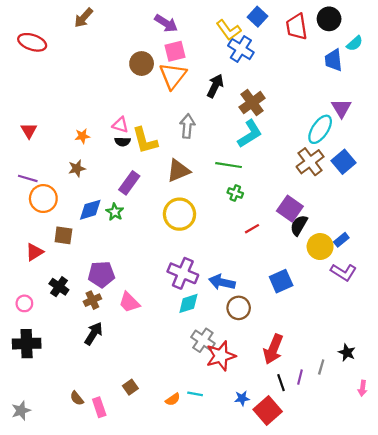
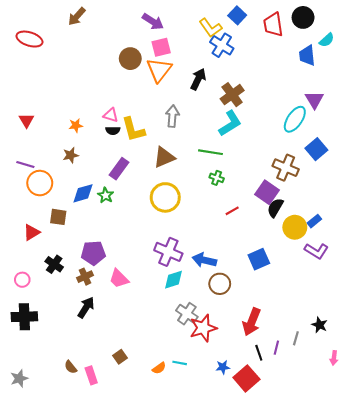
brown cross: (310, 162) -> (286, 168), moved, turned -30

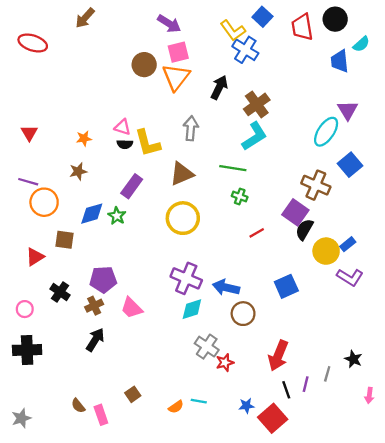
red star: (203, 328) -> (225, 362), size x0.6

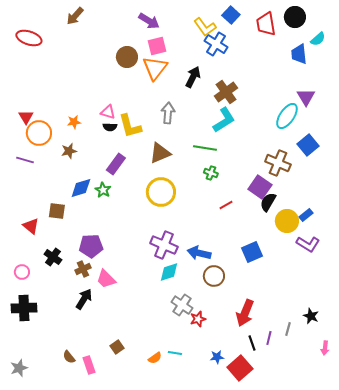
orange circle: (44, 202) -> (39, 133), moved
red triangle: (35, 257) -> (31, 226), turned -48
pink trapezoid: (132, 308) -> (106, 279), moved

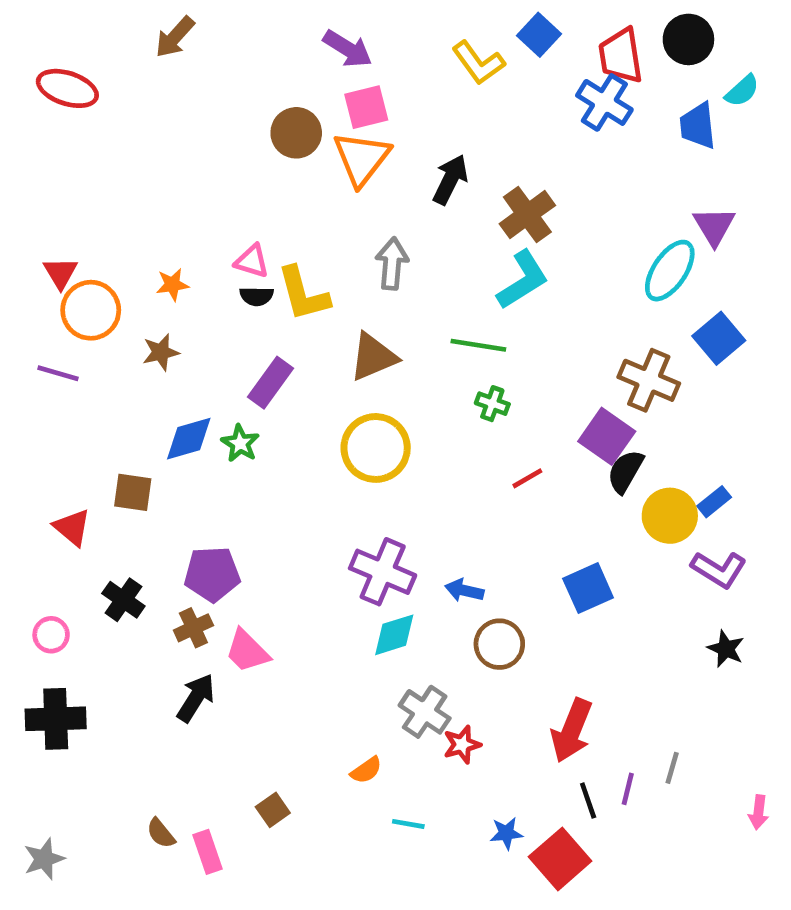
blue cross: (216, 44) -> (604, 102), moved
blue arrow: (199, 253) -> (464, 590), size x0.7
black star: (311, 316) -> (726, 649), moved
orange semicircle: (155, 358) -> (366, 770), moved

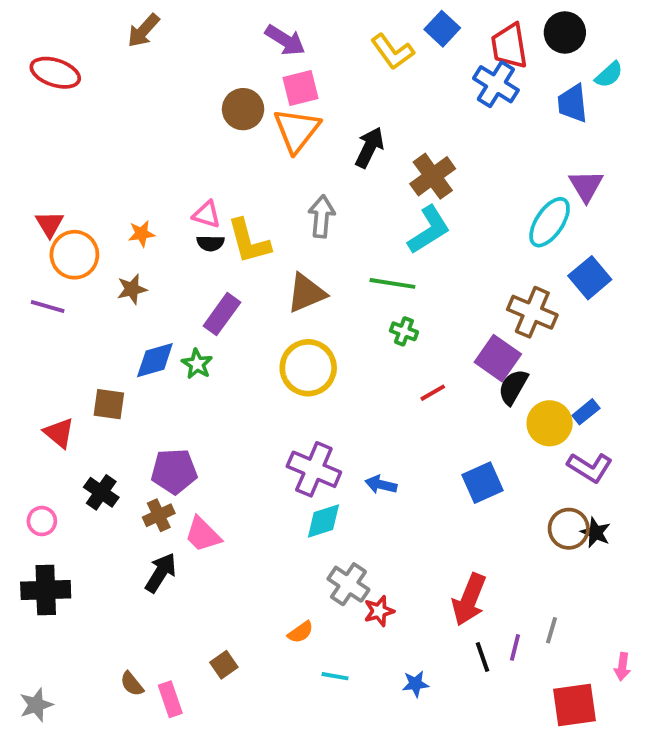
brown circle: (499, 644) -> (569, 529), moved
red square: (560, 859) -> (574, 705), moved, turned 33

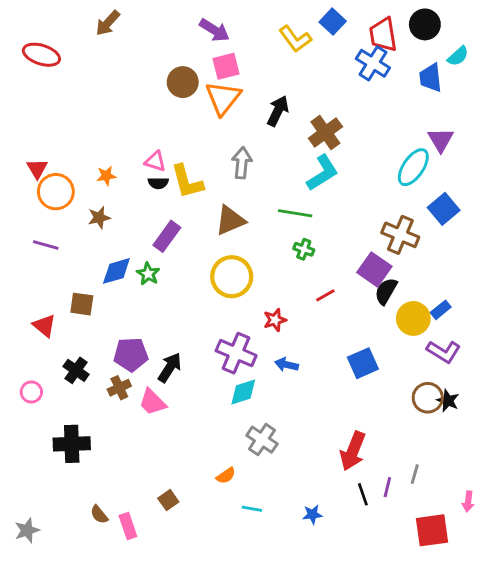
purple line: (48, 306) -> (46, 245), moved
black arrow: (161, 573) -> (170, 367), moved
black cross: (46, 590) -> (72, 444), moved
red star: (379, 611) -> (275, 320), moved

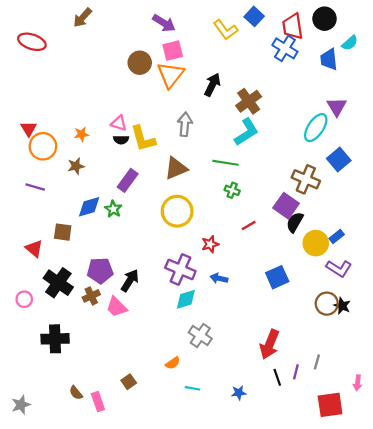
black cross: (76, 370) -> (58, 283), size x1.5

